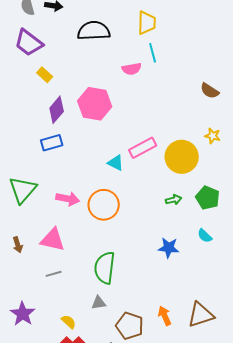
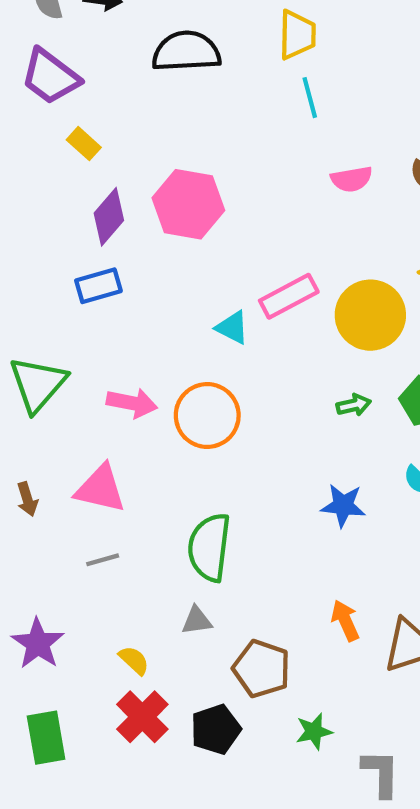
pink semicircle: (132, 69) -> (352, 179), moved
orange arrow: (165, 316) -> (345, 621), moved

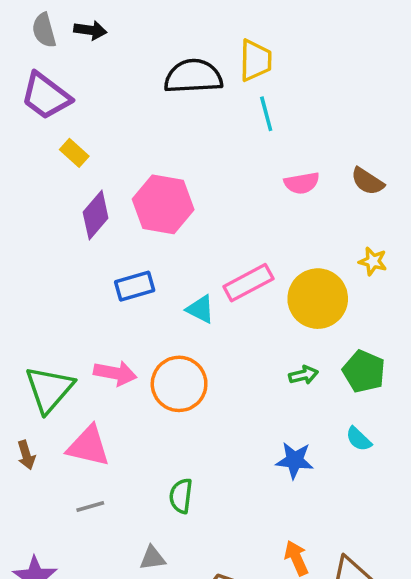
black semicircle: (186, 51) -> (193, 76), moved
blue rectangle: (98, 286) -> (135, 286), moved
green triangle: (38, 384) -> (49, 389), moved
green semicircle: (209, 547) -> (181, 496), size x0.6
gray triangle: (197, 621) -> (152, 558), moved

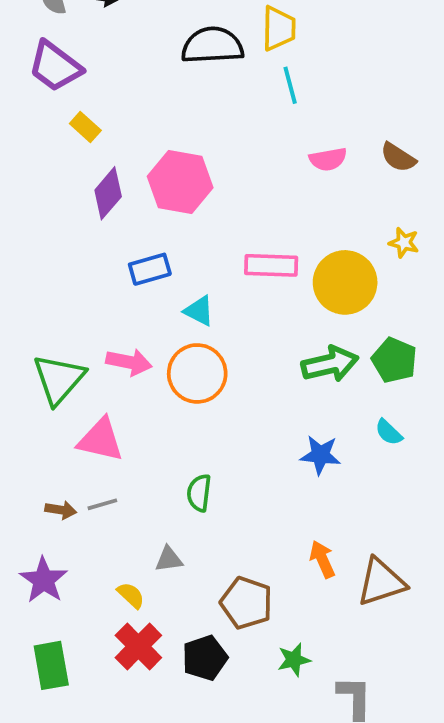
pink rectangle: (248, 283) -> (271, 265), turned 30
cyan triangle: (200, 309) -> (199, 311), moved
green arrow: (304, 375) -> (330, 364), size x1.8
brown arrow: (26, 455) -> (61, 510), moved, turned -64

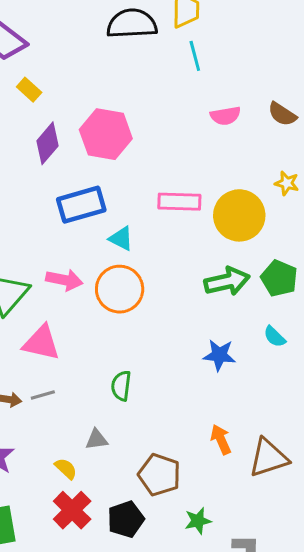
blue rectangle: (150, 269) -> (81, 205), size x1.4

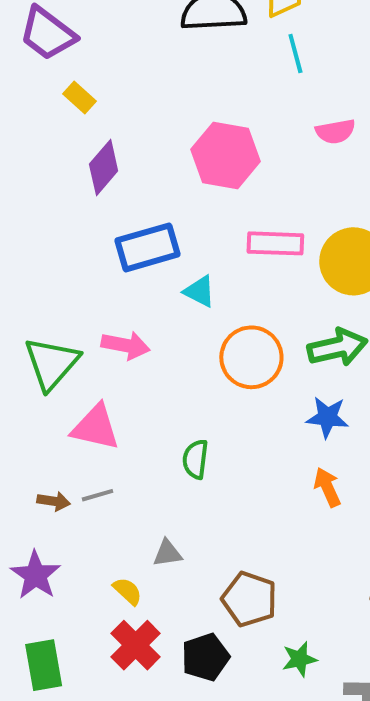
pink hexagon: (106, 134) -> (225, 155), moved
orange circle: (120, 289) -> (251, 357), moved
blue star: (219, 355) -> (327, 417), moved
green semicircle: (121, 386) -> (195, 459), moved
orange arrow: (221, 439) -> (327, 487), moved

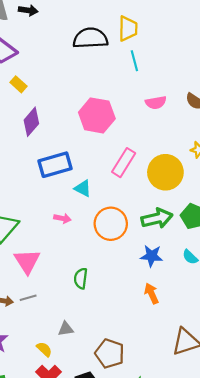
pink rectangle: (275, 243) -> (124, 163), turned -60
pink arrow: (126, 345) -> (62, 218), moved, size x0.7
pink triangle: (96, 427) -> (27, 261), turned 44

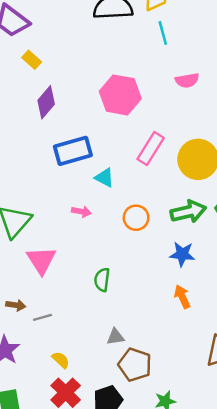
orange circle: (111, 224) -> (136, 218), size x0.7
gray line: (28, 298) -> (42, 317), moved
gray triangle: (66, 329) -> (115, 337), moved

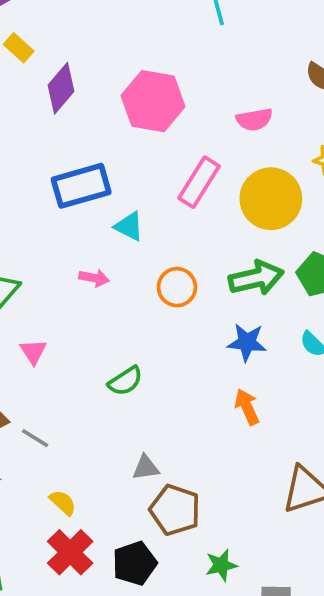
pink semicircle: (187, 80) -> (254, 120), moved
purple diamond: (46, 102) -> (61, 88), moved
pink triangle: (41, 260) -> (33, 352), size x0.6
green semicircle: (102, 280) -> (125, 381), turned -130
gray line: (42, 317) -> (35, 438), turned 48

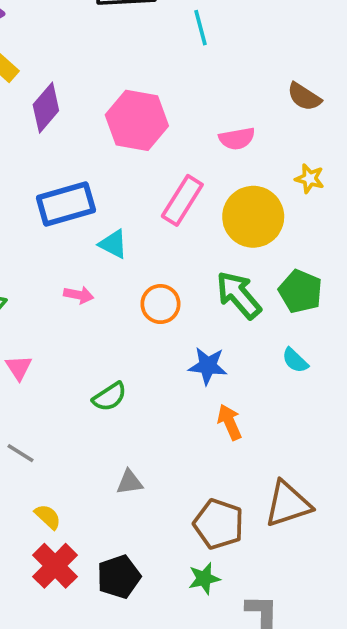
green arrow: (256, 278) -> (239, 295), turned -118
blue star: (247, 342) -> (208, 366), moved
brown pentagon: (175, 510) -> (219, 524), moved

